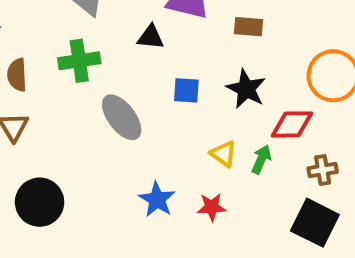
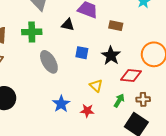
green arrow: (261, 159) -> (119, 101), moved

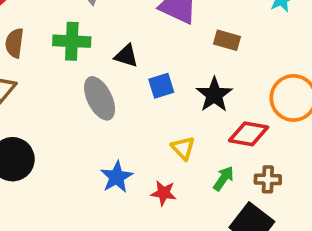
black triangle: (68, 25) -> (126, 56), moved
blue square: (82, 53) -> (161, 86), turned -32

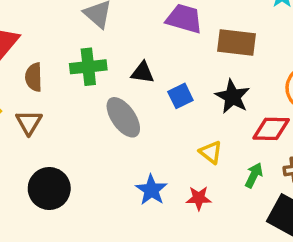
brown rectangle: (227, 40) -> (236, 43), size x1.5

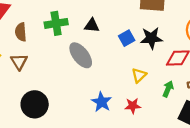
blue square: (180, 96) -> (127, 38), moved
black star: (232, 97) -> (151, 38), turned -30
yellow triangle: (211, 152) -> (139, 75), turned 42

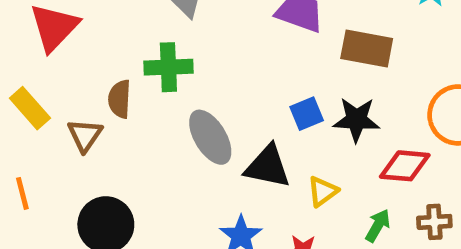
black triangle: (92, 25) -> (268, 167), moved, size x1.5
brown semicircle: (21, 32) -> (120, 99), moved

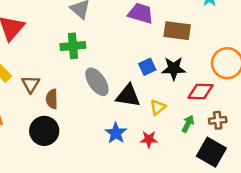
brown semicircle: (120, 99) -> (52, 99), moved

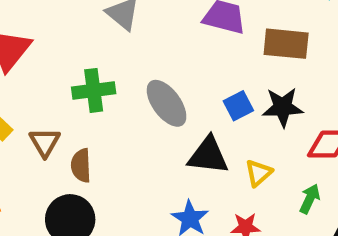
green cross: (73, 46) -> (94, 90), moved
gray ellipse: (97, 82) -> (167, 103), moved

